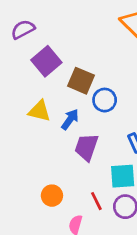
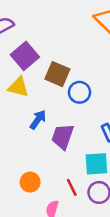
yellow triangle: (39, 111) -> (18, 87), moved
blue arrow: (70, 119) -> (38, 120), moved

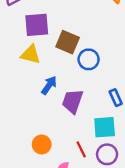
purple square: (25, 56) -> (37, 25), turned 35

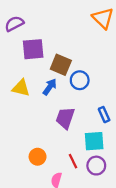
yellow triangle: (31, 54) -> (21, 88), moved
blue arrow: (49, 85) -> (50, 87), moved

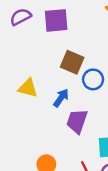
purple square: (33, 49) -> (56, 20), moved
blue arrow: (50, 87) -> (61, 98), moved

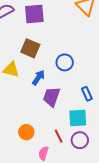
brown square: (72, 62) -> (30, 48), moved

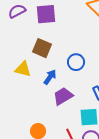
purple trapezoid: (52, 97) -> (63, 96), turned 40

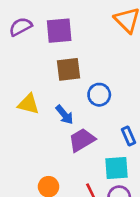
brown square: (42, 48) -> (69, 69), moved, turned -30
blue arrow: (50, 77) -> (65, 115), turned 105

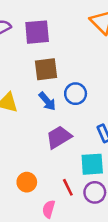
blue arrow: (65, 115) -> (47, 101), moved

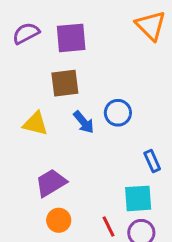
brown square: (46, 69) -> (65, 83), moved
purple trapezoid: (59, 137) -> (51, 183), moved

